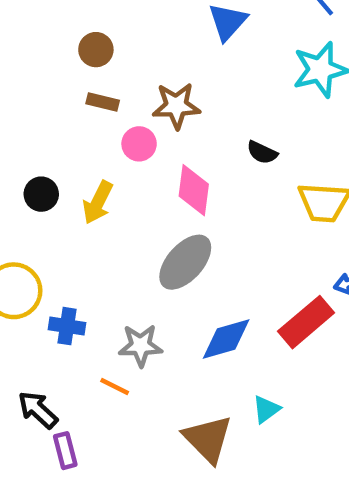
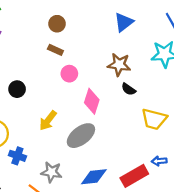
brown star: (176, 106) -> (119, 65), moved
yellow arrow: (98, 202) -> (48, 120), moved

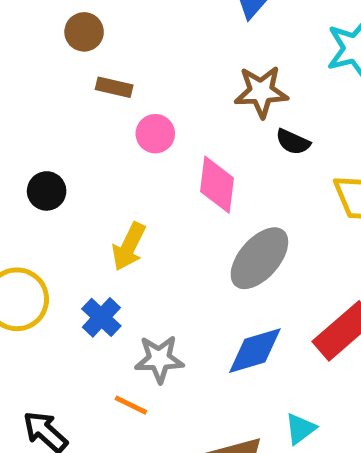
brown circle: (57, 24) -> (84, 32), moved
gray ellipse: (81, 136) -> (259, 258), moved
blue cross: (17, 156) -> (101, 317), moved, turned 35

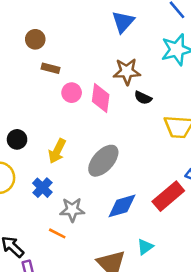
pink diamond: (217, 185) -> (101, 98), moved
black circle: (47, 191) -> (17, 139), moved
gray ellipse: (259, 258) -> (103, 161), moved

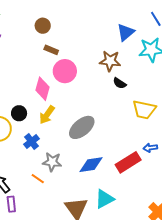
blue triangle: (123, 22) -> (126, 32), moved
pink circle: (72, 93) -> (65, 71), size x1.5
pink diamond: (101, 98) -> (42, 89), moved
black circle: (17, 139) -> (19, 113), moved
cyan triangle: (145, 247) -> (104, 199), size x1.5

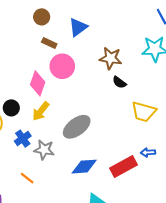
blue triangle: (126, 32) -> (78, 27), moved
gray star: (52, 162) -> (44, 150), moved

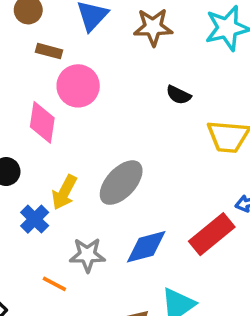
brown star: (111, 58) -> (153, 27), moved
yellow arrow: (41, 111) -> (64, 192), moved
gray star: (44, 150) -> (87, 255), moved

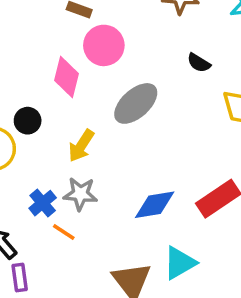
gray ellipse: (121, 183) -> (136, 103), moved
blue cross: (35, 219) -> (43, 203), moved
gray star: (87, 255) -> (80, 194), moved

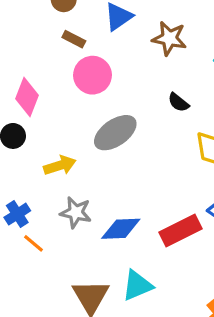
pink diamond: (66, 77) -> (27, 97), moved
yellow arrow: (81, 146) -> (60, 165), turned -148
gray star: (80, 194) -> (76, 212), moved

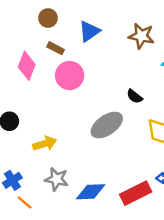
brown star: (169, 38) -> (141, 36), moved
pink diamond: (27, 97) -> (27, 66), moved
gray ellipse: (115, 133) -> (107, 125), moved

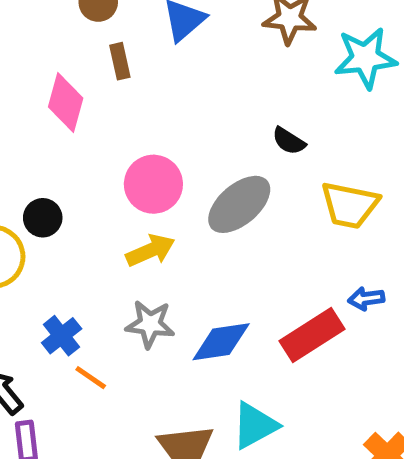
brown rectangle: (56, 48) -> (120, 61), turned 56
pink circle: (70, 76) -> (153, 184), moved
yellow arrow: (45, 144) -> (150, 250), moved

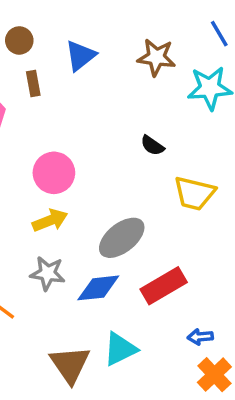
gray ellipse: (239, 204) -> (122, 238), moved
blue arrow: (366, 299) -> (200, 337), moved

